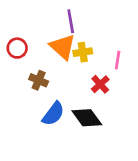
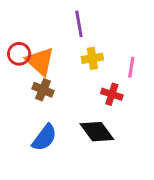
orange triangle: (63, 47) -> (40, 61), moved
red cross: (100, 84) -> (112, 94), turned -30
blue semicircle: (53, 114) -> (44, 138), moved

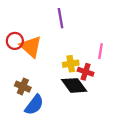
yellow cross: (92, 58) -> (71, 64), moved
brown cross: (43, 90) -> (23, 87), moved
black diamond: (97, 132) -> (74, 85), moved

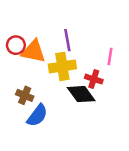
purple line: (60, 18) -> (67, 40), moved
orange triangle: (31, 47) -> (33, 51), turned -30
yellow cross: (71, 64) -> (62, 66), moved, size x1.5

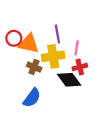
pink line: (110, 56) -> (77, 48), moved
red cross: (94, 79) -> (80, 67), turned -32
brown cross: (25, 95) -> (34, 67), moved

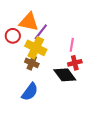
purple line: (57, 34) -> (41, 32), moved, turned 48
orange triangle: (29, 44) -> (29, 22), moved
yellow cross: (53, 56) -> (36, 48), moved, turned 35

